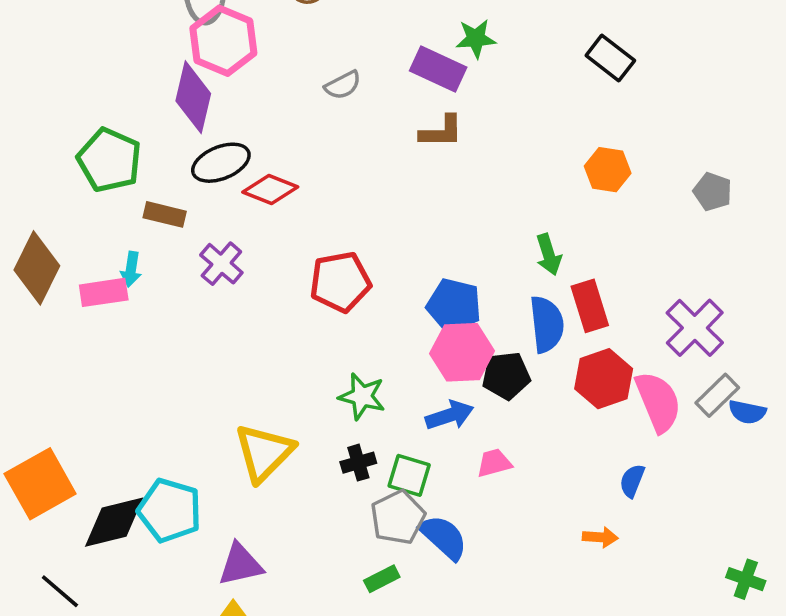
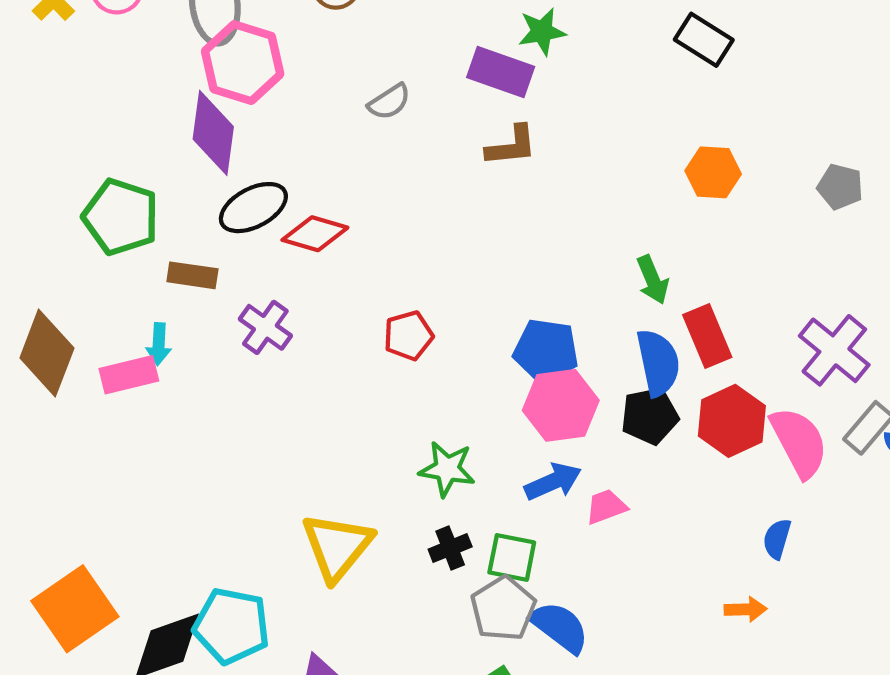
red pentagon: (340, 282) -> (408, 336), size x0.7
black pentagon: (506, 376) -> (650, 416), moved
pink trapezoid: (494, 463) -> (606, 507), moved

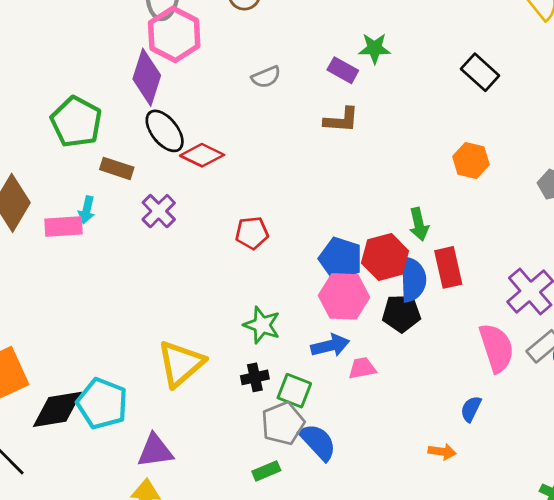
purple rectangle: (501, 72) -> (343, 70), size x0.7
black ellipse: (253, 208) -> (165, 131), turned 69
red hexagon: (732, 421) -> (385, 257), moved

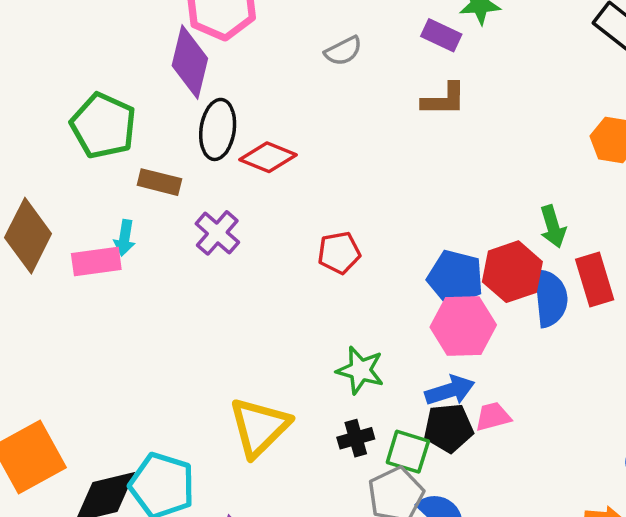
black ellipse: (165, 131) -> (218, 129), turned 51
black pentagon: (401, 313) -> (449, 428), moved

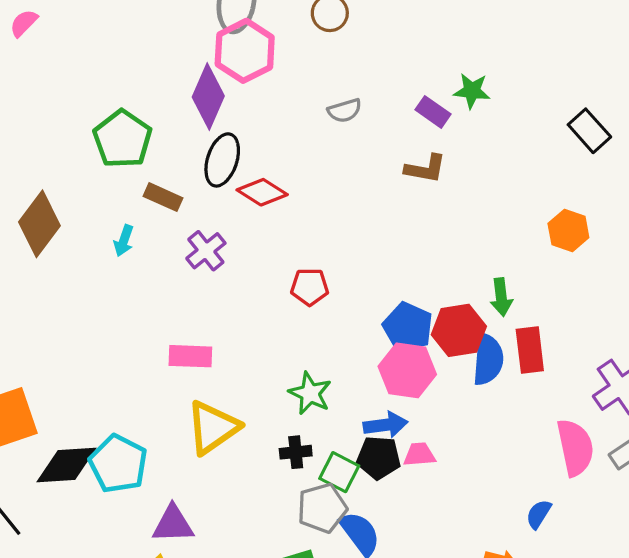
pink rectangle: (96, 261) -> (190, 356), moved

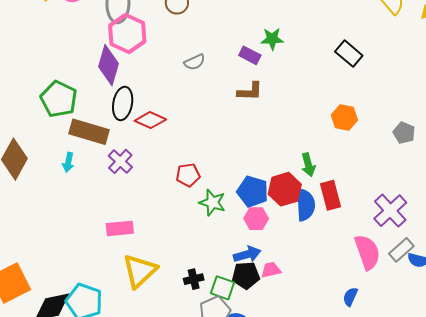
brown rectangle: (163, 197) -> (89, 132), size x1.6
pink hexagon: (407, 370) -> (256, 219), size x0.7
green star: (310, 393) -> (212, 203), moved

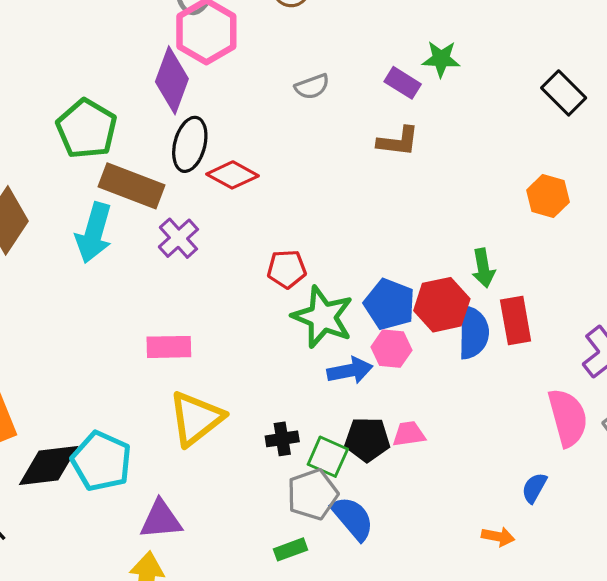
cyan arrow: (68, 162) -> (94, 233), size x1.8
green star: (212, 203) -> (323, 317), size x1.4
blue arrow: (247, 254) -> (350, 371), moved

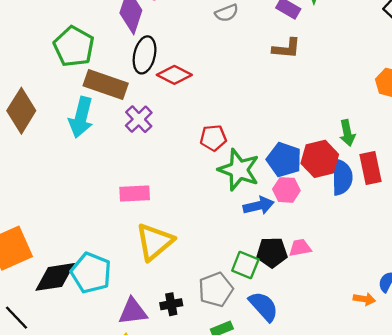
black cross: (282, 439) -> (171, 304), moved
gray pentagon: (312, 494) -> (216, 290), moved
orange arrow: (498, 537) -> (364, 299), moved

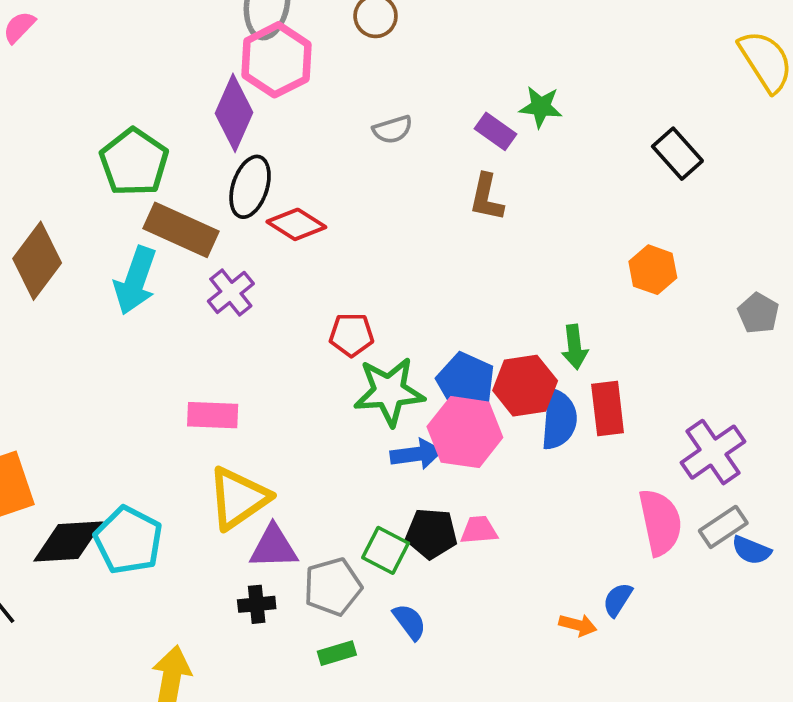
brown L-shape: (287, 48) -> (486, 197), turned 92
green star: (239, 170) -> (389, 392), turned -30
pink hexagon: (286, 190) -> (465, 432), size x1.6
blue semicircle: (264, 306) -> (409, 622), size x0.7
purple triangle: (133, 311) -> (274, 547), moved

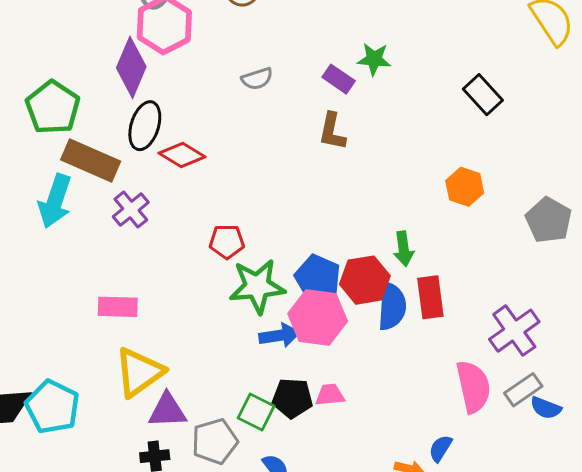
gray pentagon: (758, 313) -> (549, 220), size x1.4

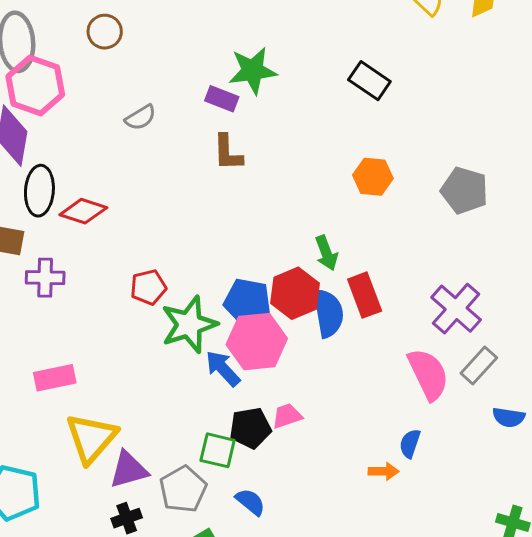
green star: (374, 59) -> (253, 71), size x1.4
purple cross: (131, 210) -> (45, 278), turned -36
blue arrow: (279, 335) -> (223, 368), turned -111
blue semicircle: (546, 408) -> (509, 417), moved

